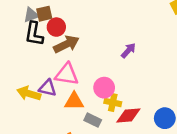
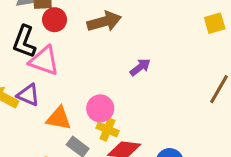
black L-shape: (34, 34) -> (24, 42), moved
brown arrow: (66, 44) -> (104, 22), moved
pink triangle: (67, 74) -> (44, 61), moved

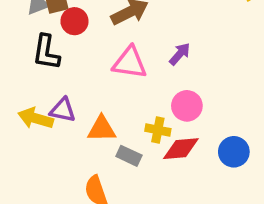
pink triangle: (44, 61) -> (130, 63), moved
pink circle: (100, 108) -> (187, 106), moved

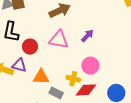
red circle: (74, 21) -> (30, 47), moved

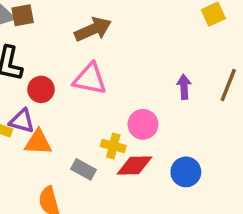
purple arrow: (87, 36) -> (184, 87), moved, turned -48
orange triangle: (41, 77) -> (38, 142), moved

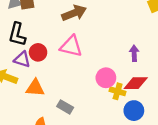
purple triangle: (22, 121) -> (22, 59), moved
yellow cross: (113, 146) -> (118, 91), moved
red diamond: (134, 166) -> (136, 83), moved

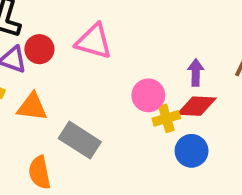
purple arrow: (134, 53) -> (196, 72), moved
yellow cross: (118, 91) -> (166, 118), turned -35
gray rectangle: (65, 107) -> (80, 140), size x1.5

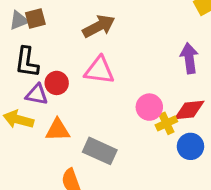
purple arrow: (196, 72) -> (189, 58), moved, size x1.4

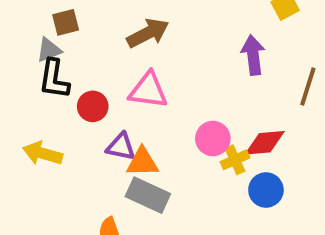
gray triangle: (19, 20) -> (49, 50), moved
purple arrow: (189, 58) -> (253, 55), moved
purple triangle: (37, 94) -> (121, 147), moved
orange triangle: (58, 130) -> (142, 162), moved

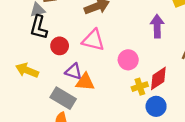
pink circle: (213, 139) -> (128, 60), moved
red diamond: (265, 143) -> (158, 78), turned -35
gray rectangle: (148, 195) -> (63, 98), moved

